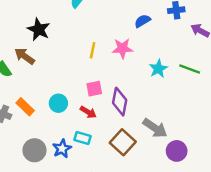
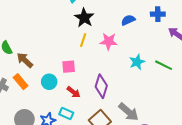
black star: (39, 29) -> (84, 18), moved
brown arrow: (25, 56) -> (25, 60), moved
pink square: (94, 89) -> (69, 67), moved

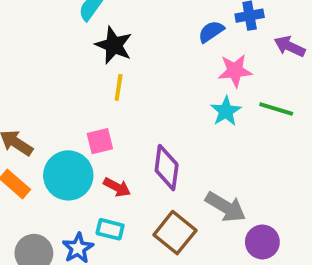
blue semicircle: (128, 20) -> (211, 32), moved
pink star: (109, 41) -> (235, 71), moved
cyan circle: (49, 82) -> (68, 175), size x1.6

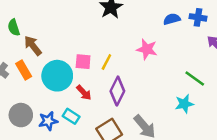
pink star: (235, 71) -> (147, 49), moved
yellow line: (119, 87) -> (106, 62), moved
cyan star: (226, 111) -> (184, 104), moved

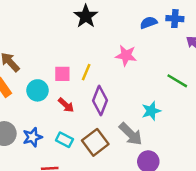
cyan circle: (57, 76) -> (38, 90), size x0.7
cyan star: (184, 104) -> (151, 111), moved
cyan rectangle: (71, 116) -> (64, 140), moved

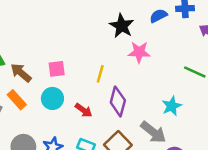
black star: (86, 16) -> (122, 26), moved
pink square: (62, 74) -> (57, 69), moved

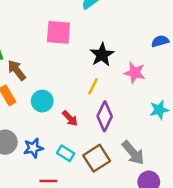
black star: (122, 26) -> (102, 55), moved
pink square: (57, 69) -> (58, 32), moved, size x1.5
cyan star: (172, 106) -> (159, 110), moved

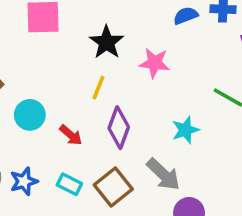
cyan star: (159, 110) -> (185, 130), moved

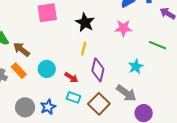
pink star: (154, 63) -> (123, 28), moved
cyan rectangle: (69, 184) -> (74, 97), moved

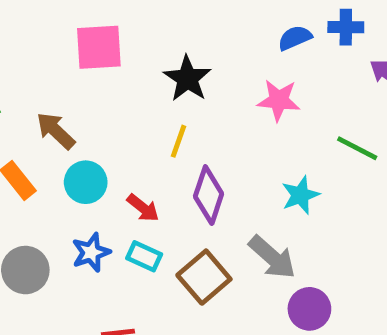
brown arrow: (21, 49) -> (56, 131), moved
blue star: (48, 107) -> (91, 252), moved

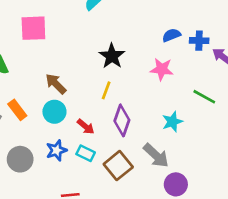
blue cross: (346, 27) -> (199, 41), moved
pink square: (99, 47) -> (33, 28), moved
brown arrow: (56, 131) -> (56, 84), moved

